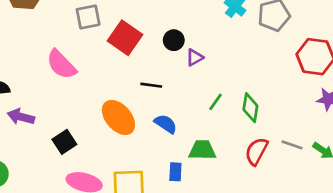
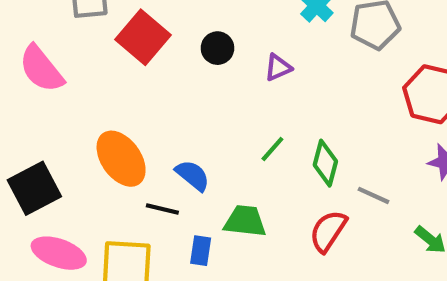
purple triangle: (195, 57) -> (278, 67), moved
black line: (151, 85) -> (162, 209), moved
black square: (64, 142) -> (34, 188), size x1.4
gray line: (292, 145) -> (373, 195), moved

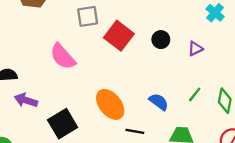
blue semicircle: (193, 175) -> (159, 102), moved

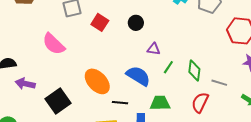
red square: (119, 36) -> (100, 22), size x0.7
purple triangle: (195, 49) -> (154, 49), moved, turned 40
blue semicircle: (159, 102) -> (138, 76), size x1.4

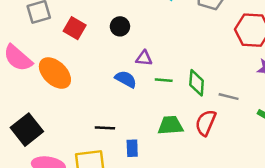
green line: (168, 67) -> (164, 80), turned 64
blue semicircle: (138, 76) -> (126, 79), moved, size x0.7
orange ellipse: (97, 81) -> (55, 73), moved
green trapezoid: (160, 103) -> (170, 125), moved

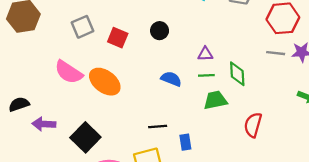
purple triangle: (144, 58) -> (205, 54), moved
gray line: (229, 97) -> (276, 53), moved
red semicircle: (206, 123) -> (253, 125), moved
green trapezoid: (170, 125) -> (215, 100), moved

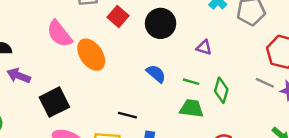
black circle: (160, 31) -> (161, 23), size x1.6
purple triangle: (205, 54) -> (204, 47), moved

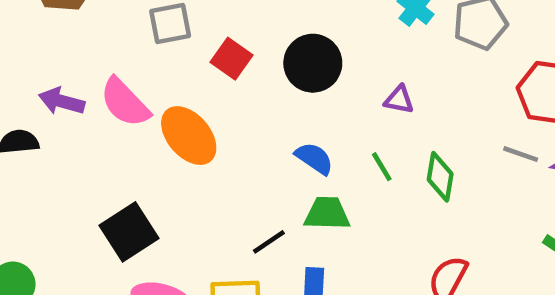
purple arrow: (19, 76) -> (62, 101), moved
green line: (191, 82) -> (382, 167), turned 49
green trapezoid: (192, 108) -> (327, 213), moved
black line: (127, 115) -> (269, 242), turned -42

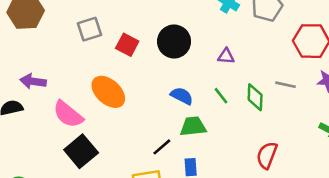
pink semicircle: (125, 102) -> (68, 114), moved
gray line: (521, 154) -> (286, 85), moved

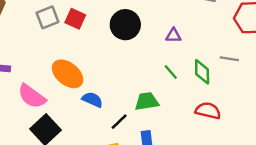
red square: (127, 45) -> (75, 19), moved
blue semicircle: (182, 96) -> (92, 100), moved
red semicircle: (267, 155) -> (208, 111), moved, turned 85

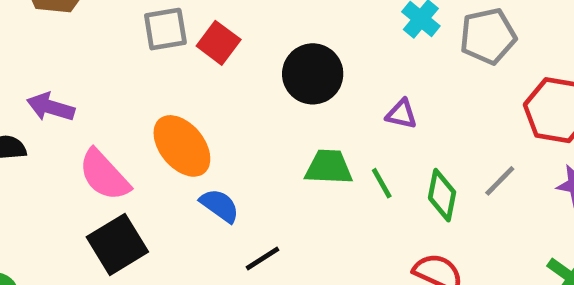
gray line: (229, 59) -> (500, 181), turned -66
green trapezoid: (147, 101) -> (329, 167), moved

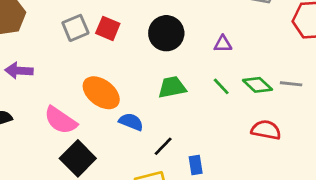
purple arrow: (51, 107) -> (19, 71), moved
green trapezoid: (329, 167) -> (172, 87), moved
gray line: (500, 181) -> (291, 84), moved, turned 65
green diamond: (442, 195) -> (257, 85), turned -44

